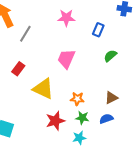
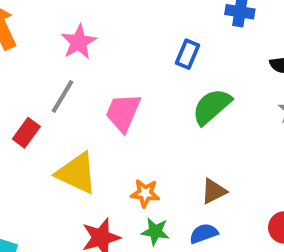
pink star: (66, 18) -> (79, 42), moved, turned -30
gray line: (25, 34) -> (63, 96), moved
green semicircle: (110, 56) -> (212, 107), size x1.5

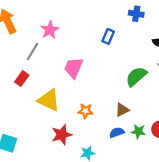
gray line: (63, 96) -> (33, 52), moved
green semicircle: (212, 107) -> (136, 76), moved
green star: (155, 231) -> (138, 131), moved

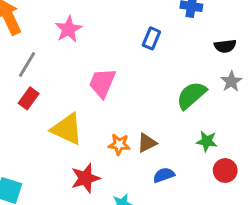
gray line: (33, 52) -> (27, 65), moved
brown triangle: (122, 110) -> (147, 143), moved
green star: (138, 131) -> (207, 141), moved

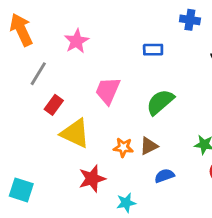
blue rectangle: (151, 38) -> (153, 50), turned 66
green semicircle: (191, 95) -> (160, 102), moved
red rectangle: (29, 98) -> (54, 105), moved

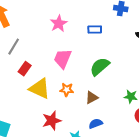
pink star: (77, 41) -> (59, 24), moved
orange star: (123, 147) -> (67, 90), moved
blue semicircle: (164, 176) -> (96, 124), moved

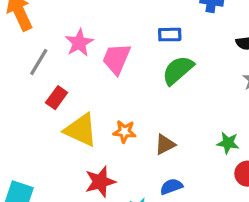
pink star: (59, 24) -> (79, 43), moved
pink trapezoid: (63, 59) -> (116, 59), moved
green semicircle: (100, 67) -> (178, 70), moved

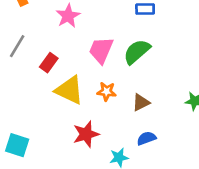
pink trapezoid: (116, 59) -> (101, 50), moved
gray line: (39, 62) -> (17, 46), moved
green semicircle: (178, 70) -> (137, 52), moved

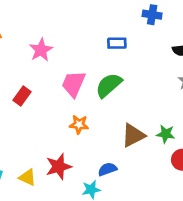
yellow triangle: (69, 90) -> (27, 177), moved, size x0.6
brown triangle: (141, 103) -> (133, 135), moved, size x1.4
blue semicircle: (146, 138) -> (107, 169), moved

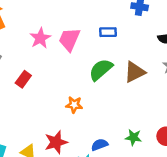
pink trapezoid: (74, 84) -> (69, 39), moved
green star: (166, 134) -> (133, 137), moved
brown triangle: (133, 135) -> (135, 72), moved

